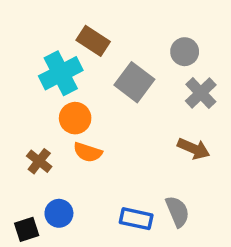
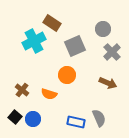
gray square: (134, 82) -> (75, 46), turned 30
orange circle: (75, 118) -> (67, 75), moved
orange semicircle: (88, 152) -> (49, 94), moved
black square: (27, 229) -> (15, 117), moved, turned -32

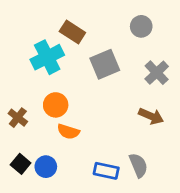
gray circle: (103, 29) -> (141, 26), moved
orange circle: (67, 75) -> (56, 105), moved
brown cross: (22, 90) -> (18, 118), moved

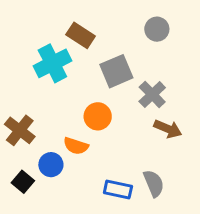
gray cross: (157, 73) -> (152, 95), moved
orange circle: (56, 105) -> (98, 116), moved
brown cross: (18, 118) -> (20, 130), size x1.4
blue circle: (46, 167) -> (51, 165), moved

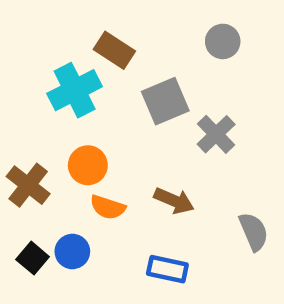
orange circle: (98, 116) -> (88, 165), moved
brown arrow: (168, 129) -> (174, 201), moved
blue circle: (51, 165) -> (72, 251), moved
gray semicircle: (154, 183) -> (254, 232), moved

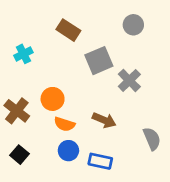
cyan cross: (75, 90) -> (23, 54), moved, size x0.6
blue circle: (72, 251) -> (68, 151), moved

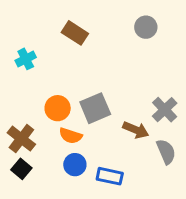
gray square: (99, 61) -> (95, 108), moved
gray cross: (129, 80) -> (165, 110), moved
brown cross: (17, 111) -> (21, 139), moved
brown arrow: (104, 120) -> (136, 130), moved

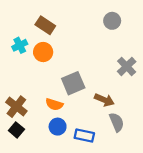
brown rectangle: (75, 33) -> (45, 25), moved
orange circle: (58, 108) -> (43, 52), moved
gray cross: (165, 110) -> (127, 66), moved
gray semicircle: (166, 152) -> (117, 122), moved

